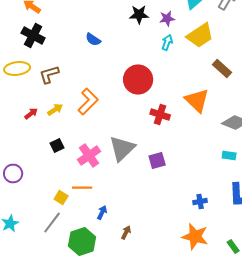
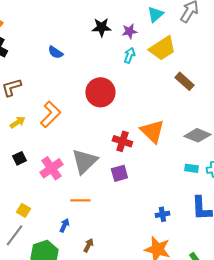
orange triangle: (197, 100) -> (152, 131), moved
red cross: (160, 114) -> (122, 141), moved
orange line: (82, 188) -> (80, 200), moved

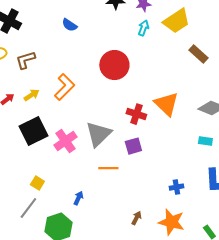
black square: (19, 158) -> (33, 131), size x2.0
orange line: (80, 200) -> (108, 168), moved
brown arrow: (88, 245) -> (136, 218), moved

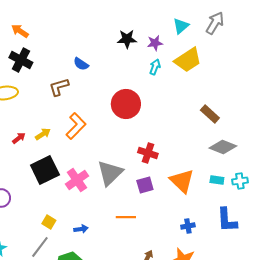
brown rectangle: (198, 54) -> (210, 114), moved
brown L-shape: (25, 60) -> (59, 87), moved
orange triangle: (166, 104) -> (182, 181), moved
orange line: (108, 168) -> (126, 217), moved
blue arrow: (78, 198) -> (81, 229), moved, turned 56

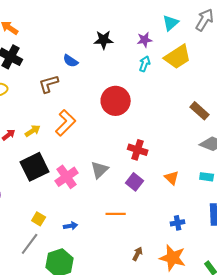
black star: (127, 39) -> (104, 40), moved
gray triangle: (110, 173) -> (100, 170), size x0.7
orange triangle: (182, 181) -> (172, 178), size x0.6
purple square: (145, 185) -> (135, 182), turned -36

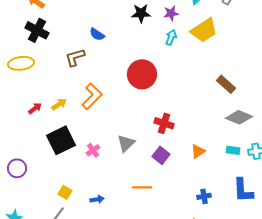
black star: (104, 40) -> (141, 13), moved
pink cross: (67, 177) -> (93, 150), size x0.6
orange triangle: (172, 178) -> (198, 151), turned 42

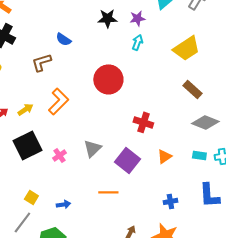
yellow trapezoid: (204, 30) -> (186, 48), moved
red cross: (164, 123) -> (143, 122), moved
purple square: (161, 155) -> (127, 160), size x1.4

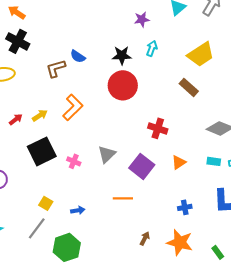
black star: (107, 18) -> (122, 55), moved
purple star: (137, 18) -> (142, 19), moved
blue semicircle: (63, 39) -> (78, 56), moved
brown rectangle: (192, 89) -> (189, 87), moved
pink cross: (59, 155) -> (74, 161), turned -32

